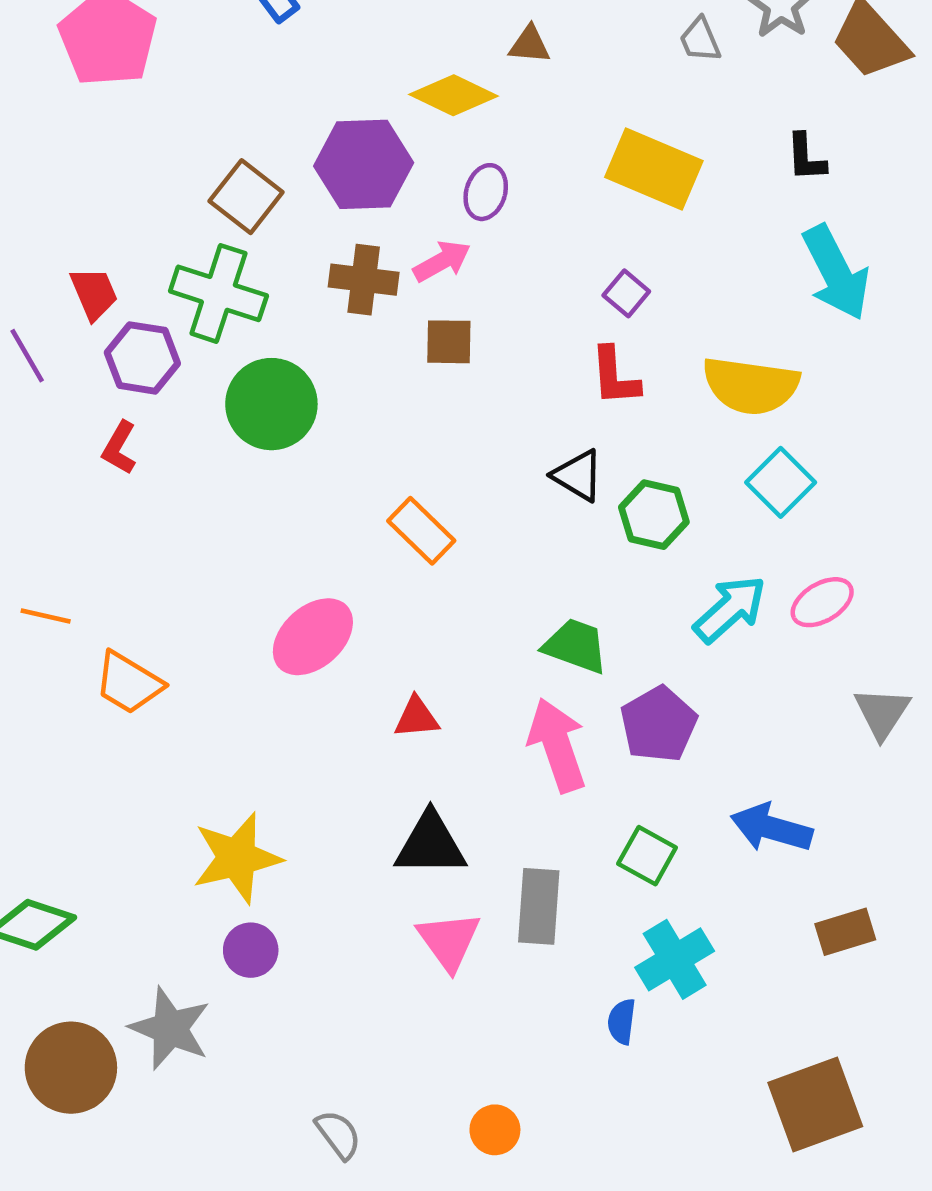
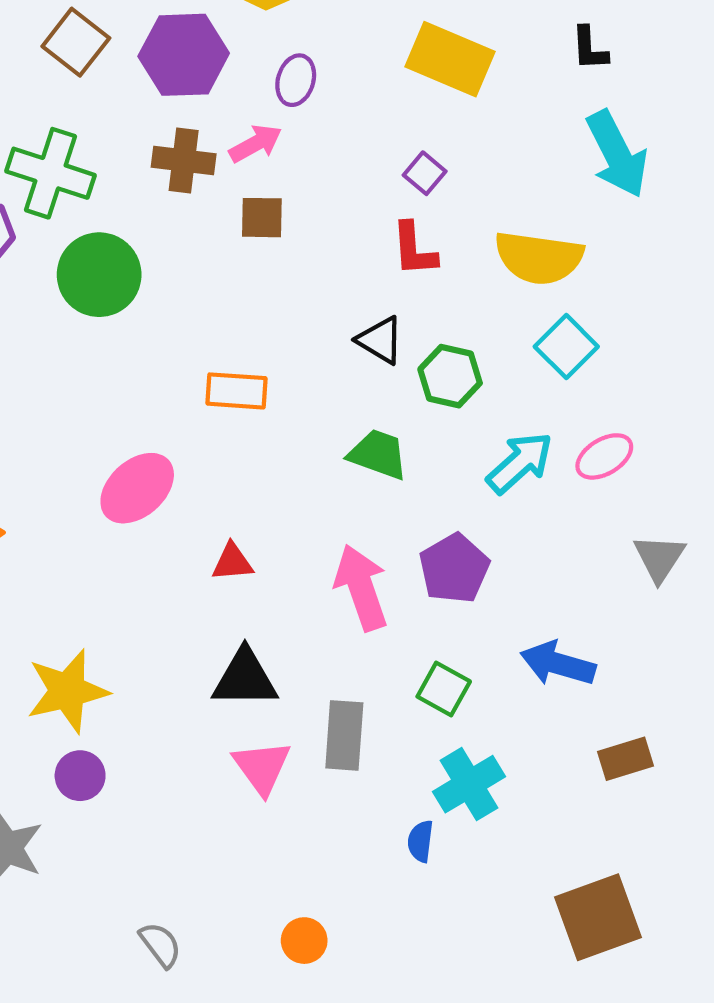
brown square: (246, 197) -> (76, 42), moved
orange rectangle: (421, 531) -> (237, 391), turned -40
green trapezoid: (576, 646) -> (378, 454), moved

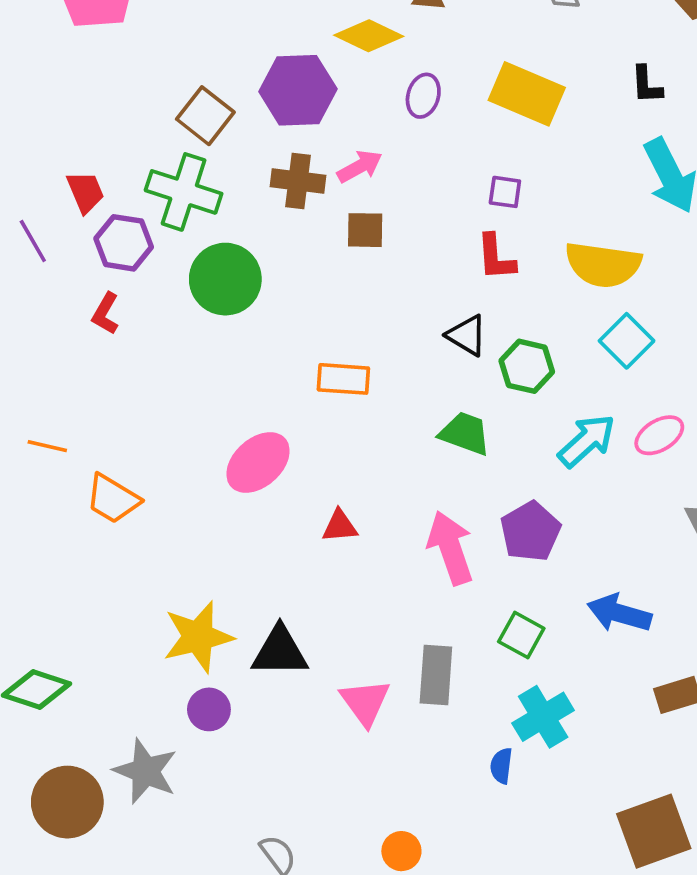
brown square: (76, 42) -> (205, 116), moved
purple ellipse: (296, 80) -> (423, 96), moved
purple square: (425, 173) -> (505, 192), turned -32
black triangle: (245, 678) -> (280, 651), moved

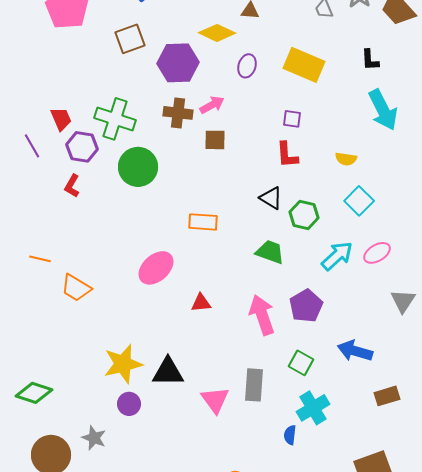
brown square: (205, 116) -> (130, 39), moved, turned 32
yellow semicircle: (603, 265) -> (346, 159), size x0.5
gray star: (145, 771) -> (94, 438), size x0.7

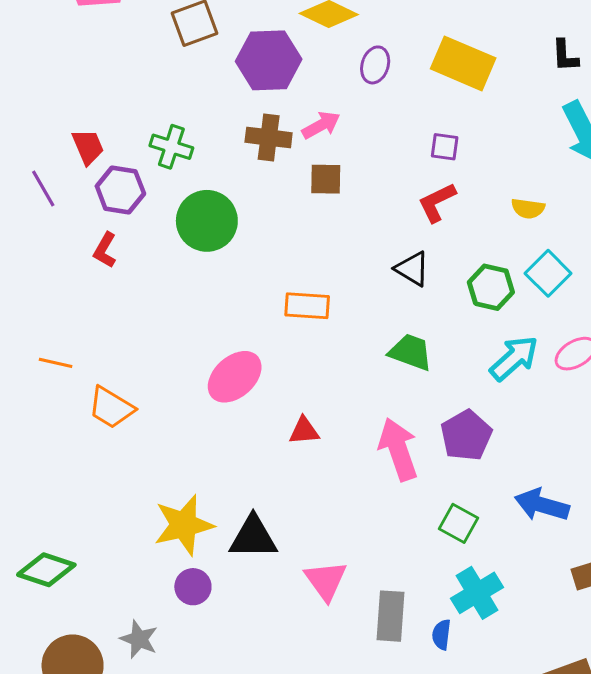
green cross: (115, 119) -> (171, 147), size x0.7
red L-shape: (287, 155) -> (437, 202), turned 68
green hexagon: (304, 215) -> (491, 287), moved
gray rectangle: (254, 385) -> (391, 616), moved

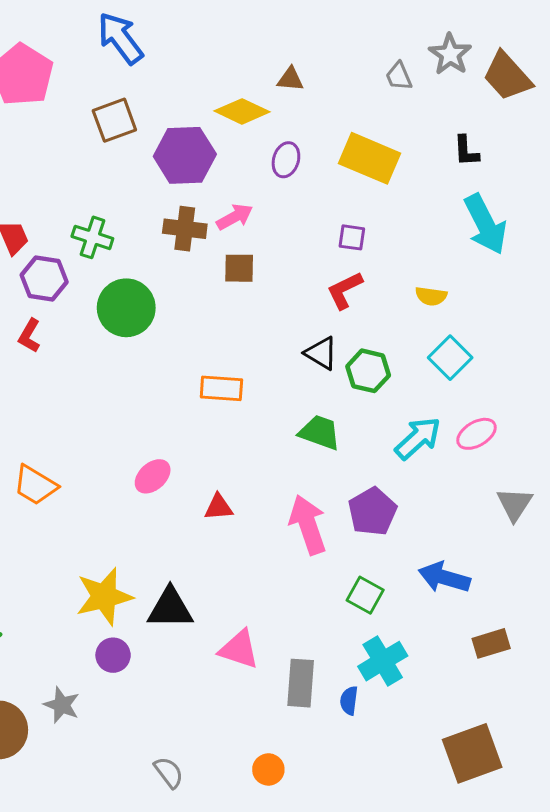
green hexagon: (491, 287) -> (368, 371), moved
pink ellipse: (235, 377) -> (153, 476), moved, size x0.7
pink triangle: (326, 581) -> (239, 649), turned -36

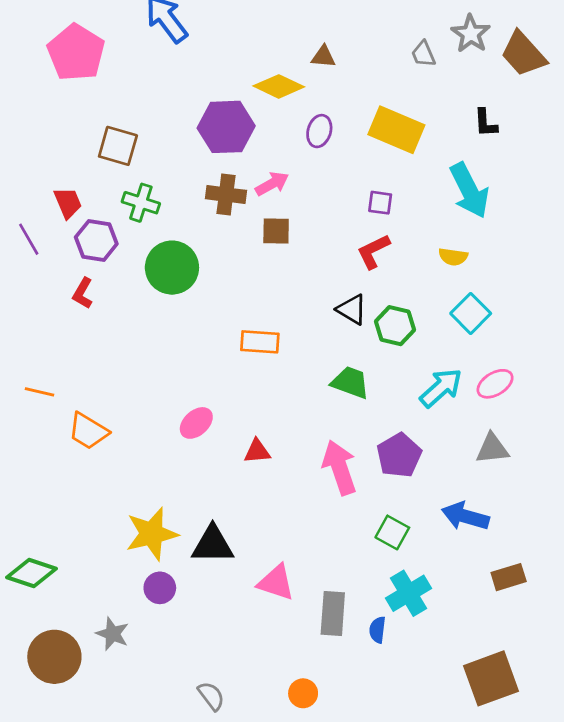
brown square: (114, 120) -> (118, 146), moved, turned 36
cyan arrow: (485, 224) -> (469, 190), moved
gray triangle: (515, 504) -> (492, 449), moved, turned 51

